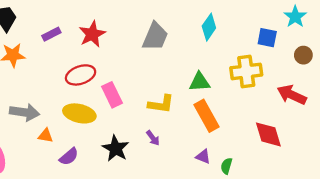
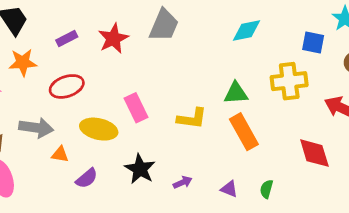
cyan diamond: (209, 27) -> (247, 31), turned 44
gray trapezoid: (155, 36) -> (164, 25), moved
red ellipse: (81, 75) -> (67, 86), moved
purple arrow: (153, 138) -> (183, 182), moved, turned -77
purple triangle: (203, 157) -> (229, 189), moved

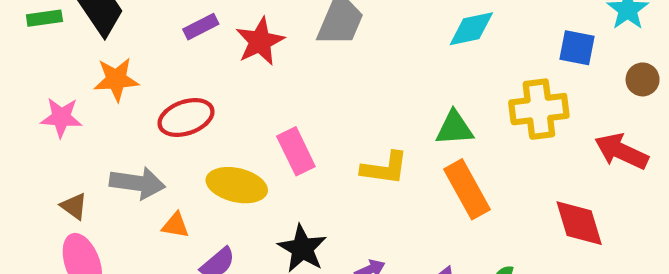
purple rectangle: (67, 38) -> (201, 27), moved

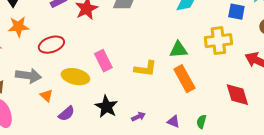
orange triangle: (175, 225) -> (46, 96), turned 32

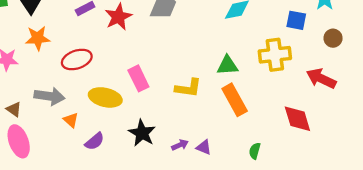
purple triangle: (173, 122) -> (204, 147), moved

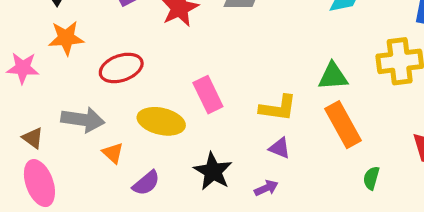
purple triangle: (204, 147) -> (280, 148), moved
green semicircle: (255, 151) -> (371, 178), moved

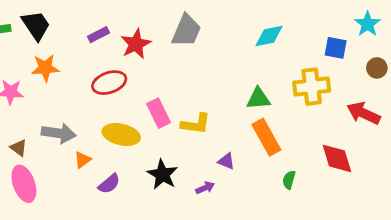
red ellipse: (121, 68) -> (109, 83), moved
yellow L-shape: (278, 108) -> (196, 124), moved
purple triangle: (280, 148) -> (226, 161), moved
orange triangle: (113, 153) -> (83, 160), turned 42

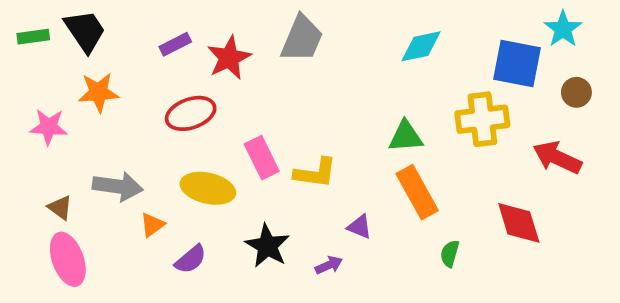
blue square: (336, 48) -> (517, 64), size x1.5

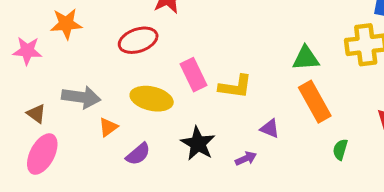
pink ellipse: (68, 259) -> (42, 154), turned 48

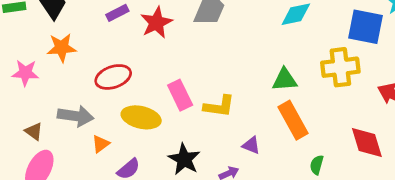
red ellipse: (138, 40) -> (113, 77), moved

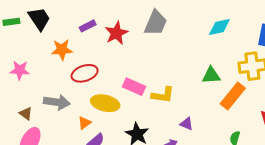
orange star: (62, 48) -> (62, 50), moved
pink rectangle: (180, 95) -> (134, 87), turned -40
orange rectangle: (293, 120) -> (233, 96), moved, turned 68
orange triangle: (101, 144) -> (85, 123), moved

